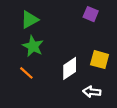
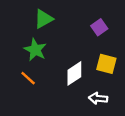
purple square: (91, 14) -> (99, 27), moved, turned 32
green triangle: (30, 20) -> (44, 19), moved

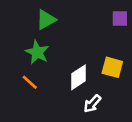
purple square: (99, 27) -> (120, 18), moved, turned 35
white arrow: (98, 98) -> (92, 104), moved, turned -54

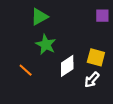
green star: (37, 52) -> (46, 45), moved
white arrow: (92, 104) -> (92, 80), moved

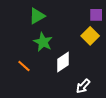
yellow square: (96, 57) -> (90, 36), moved, turned 30
white arrow: (92, 80) -> (83, 86), moved

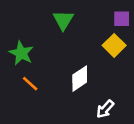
green triangle: (37, 16) -> (63, 20), moved, turned -30
green star: (43, 42) -> (21, 53), moved

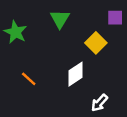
yellow square: (114, 45) -> (96, 43), moved
green star: (21, 53) -> (16, 32), moved

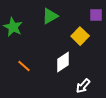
green triangle: (60, 19) -> (50, 16), turned 30

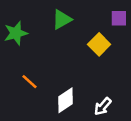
green star: (13, 27) -> (16, 33), turned 30
white diamond: (63, 62) -> (66, 100), moved

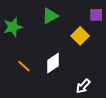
white diamond: (66, 100) -> (53, 63), moved

